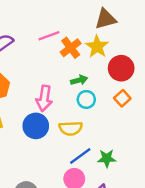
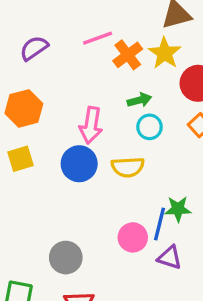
blue line: (80, 156) -> (160, 224), moved, turned -40

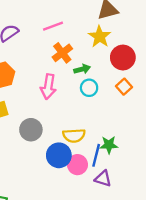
orange cross: (128, 55) -> (62, 53), moved
blue circle: (79, 164) -> (59, 155), moved
yellow semicircle: (128, 167) -> (74, 136), moved
gray circle: (66, 258) -> (31, 130), moved

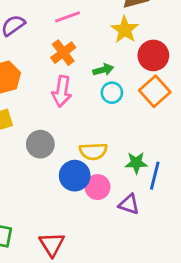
orange cross: (62, 53) -> (63, 53), moved
orange square: (124, 87) -> (155, 91), size x1.5
blue line: (96, 155) -> (155, 176), moved

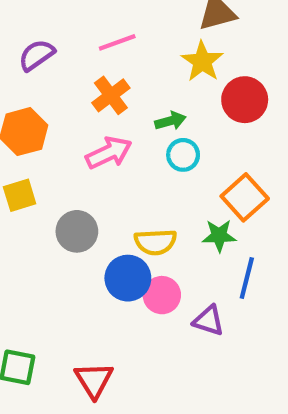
pink arrow: (62, 91) -> (109, 153), turned -124
orange square: (155, 91) -> (245, 197), moved
green star: (136, 163) -> (219, 236), moved

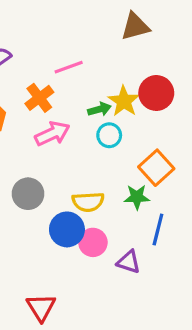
pink line: (117, 42) -> (69, 67), moved
yellow star: (202, 61) -> (124, 101), moved
orange cross: (111, 95) -> (39, 98), moved

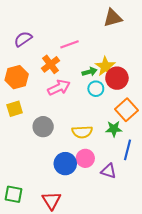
red circle: (156, 93) -> (117, 78), moved
blue circle: (67, 229) -> (65, 164), moved

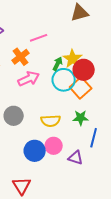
green arrow: (90, 72) -> (58, 64), turned -48
cyan circle: (96, 89) -> (64, 80), size x1.5
orange square: (126, 110) -> (81, 88), moved

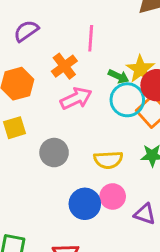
pink line: (39, 38) -> (91, 38), turned -66
green arrow: (58, 64) -> (118, 76), turned 88

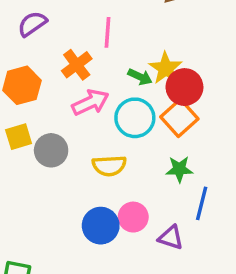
cyan circle: (127, 100) -> (135, 118), moved
gray circle: (54, 153) -> (51, 150), moved
yellow semicircle: (108, 160) -> (109, 166), moved

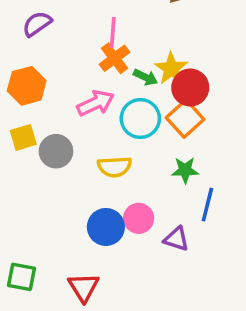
orange cross: (77, 65) -> (114, 58), moved

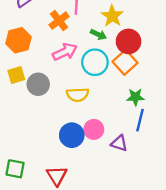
orange cross: (114, 58) -> (59, 21), moved
yellow star: (171, 69) -> (112, 16), moved
green star: (185, 170) -> (135, 97), moved

